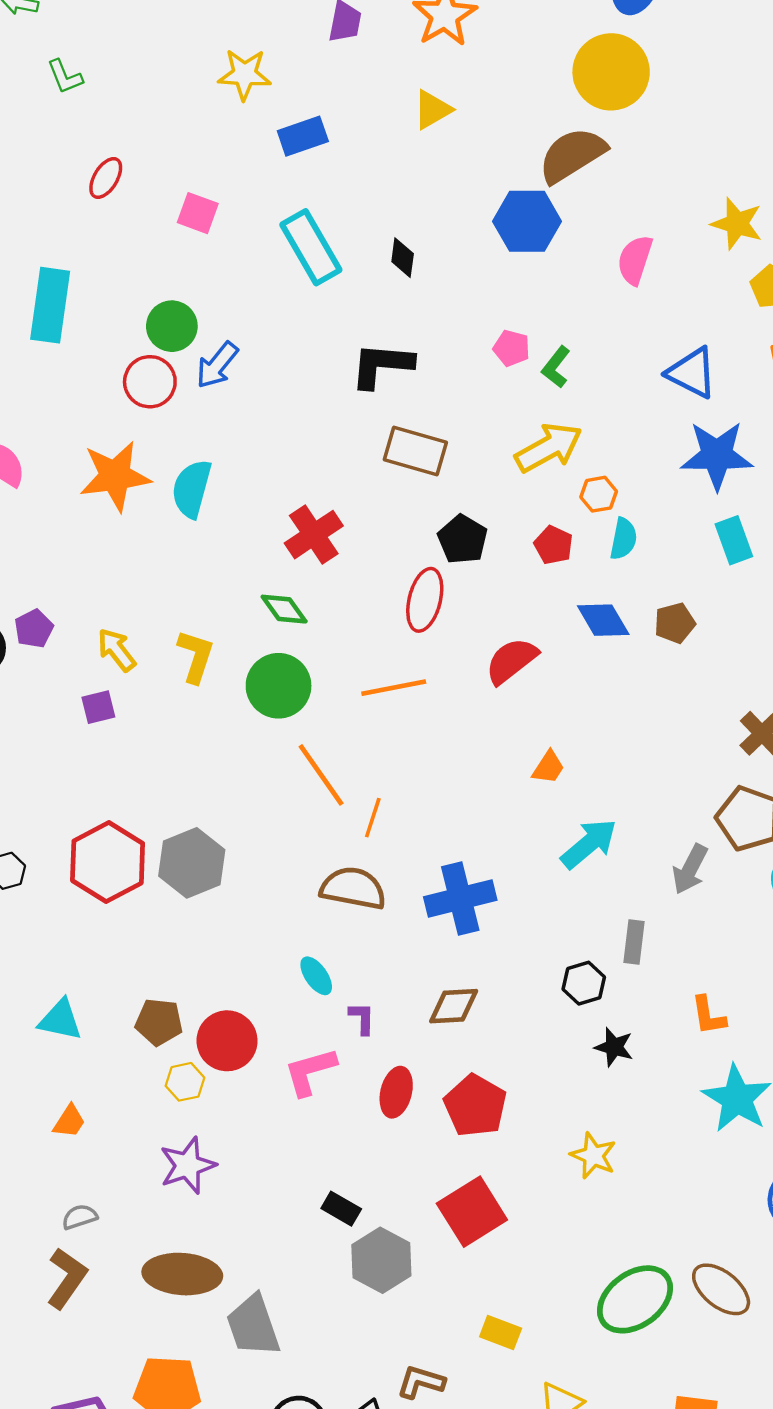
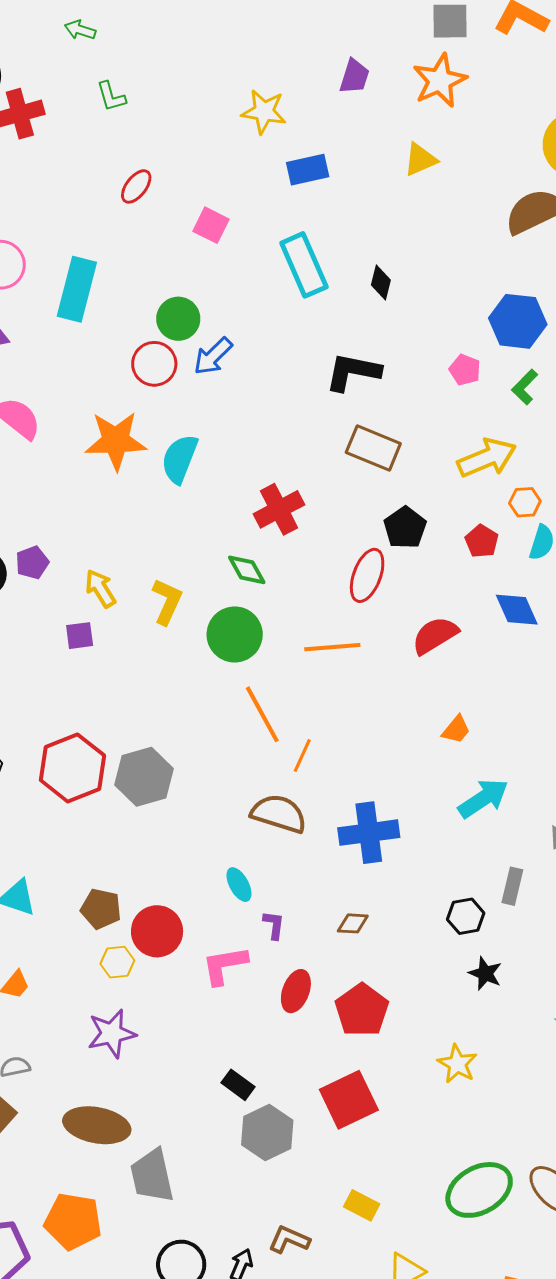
blue hexagon: (527, 221) -> (518, 321), moved
green L-shape: (556, 367) -> (525, 387), moved
brown diamond: (454, 1006) -> (353, 923), size x0.7

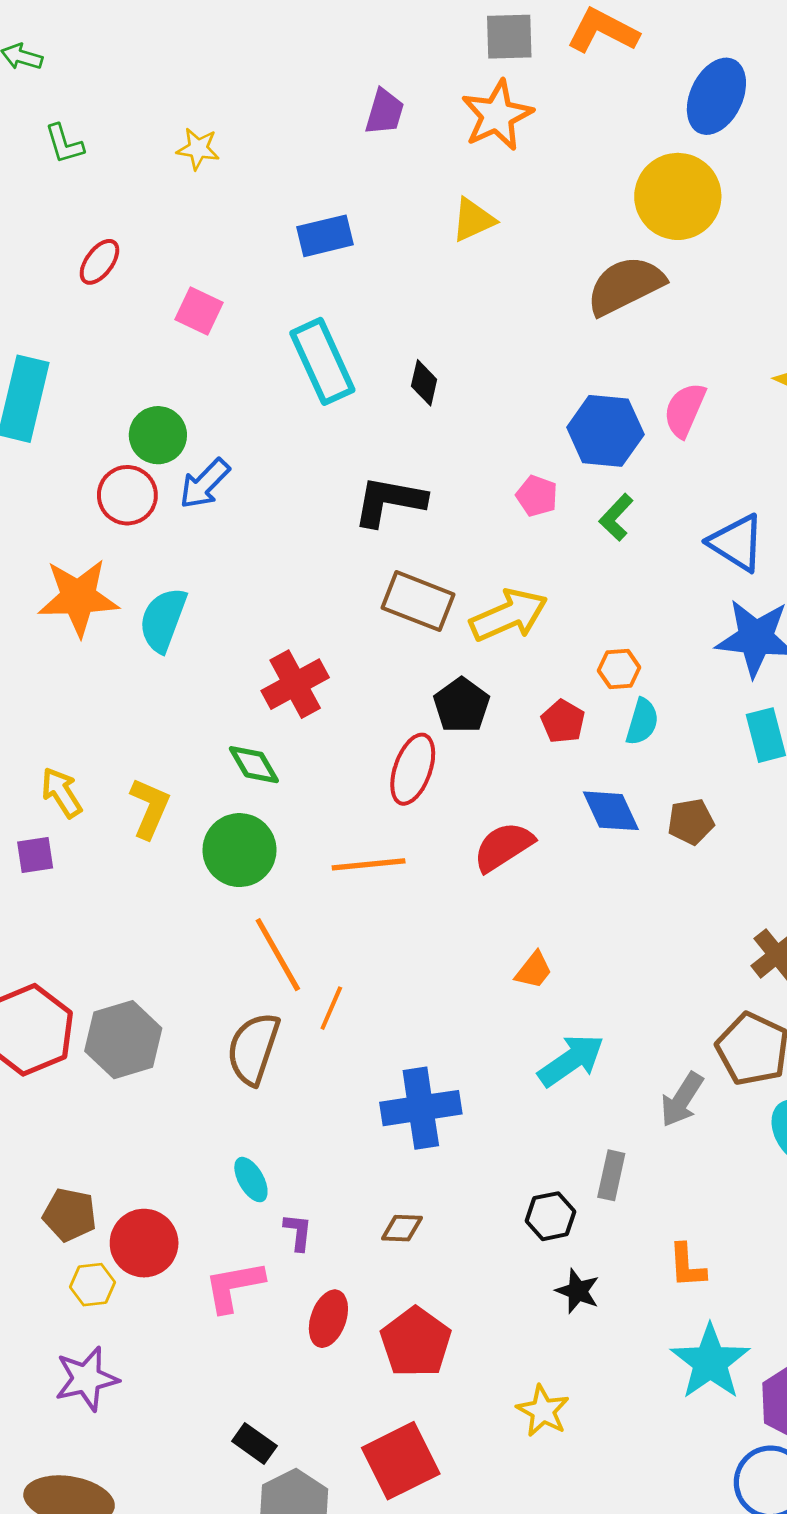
yellow star: (264, 112) -> (198, 149), moved, size x0.7
yellow arrow: (487, 458) -> (509, 615), moved
brown semicircle: (279, 814) -> (253, 1049), moved, turned -88

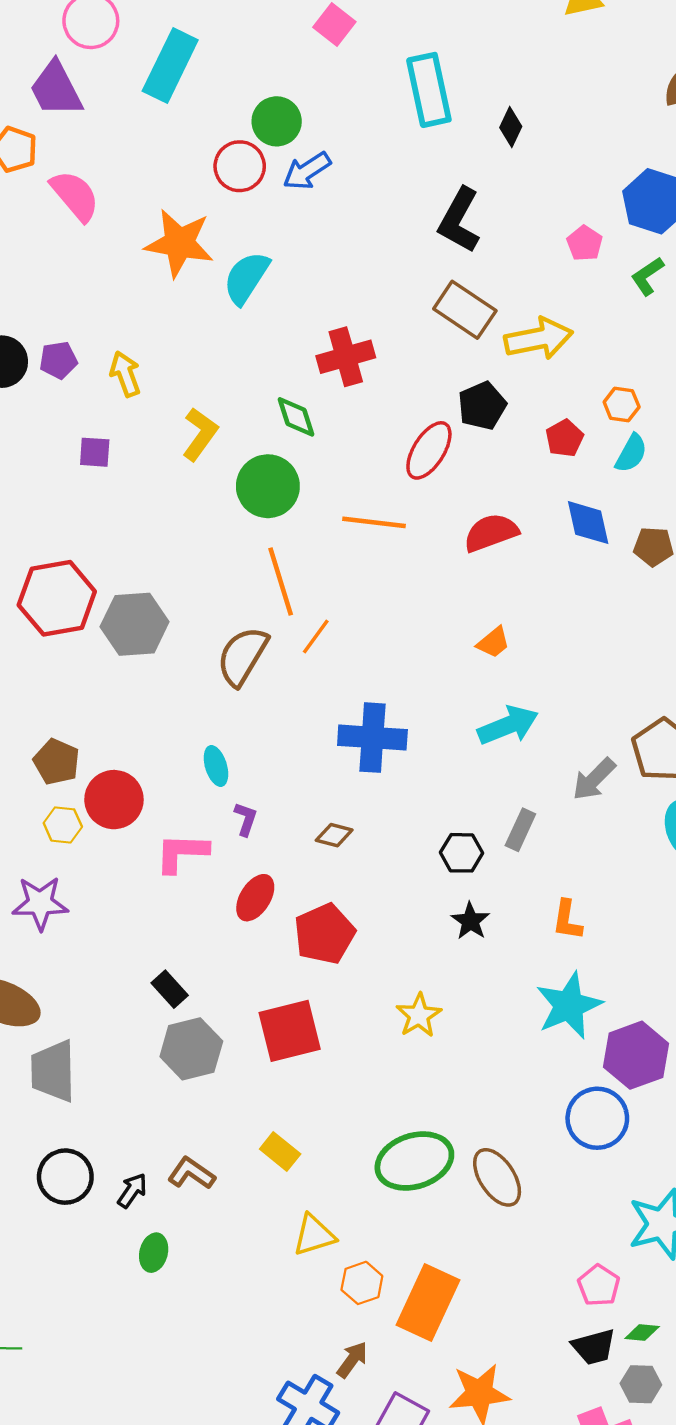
black L-shape: (389, 501) -> (459, 220), turned -84
yellow arrow: (62, 793) -> (125, 374), moved

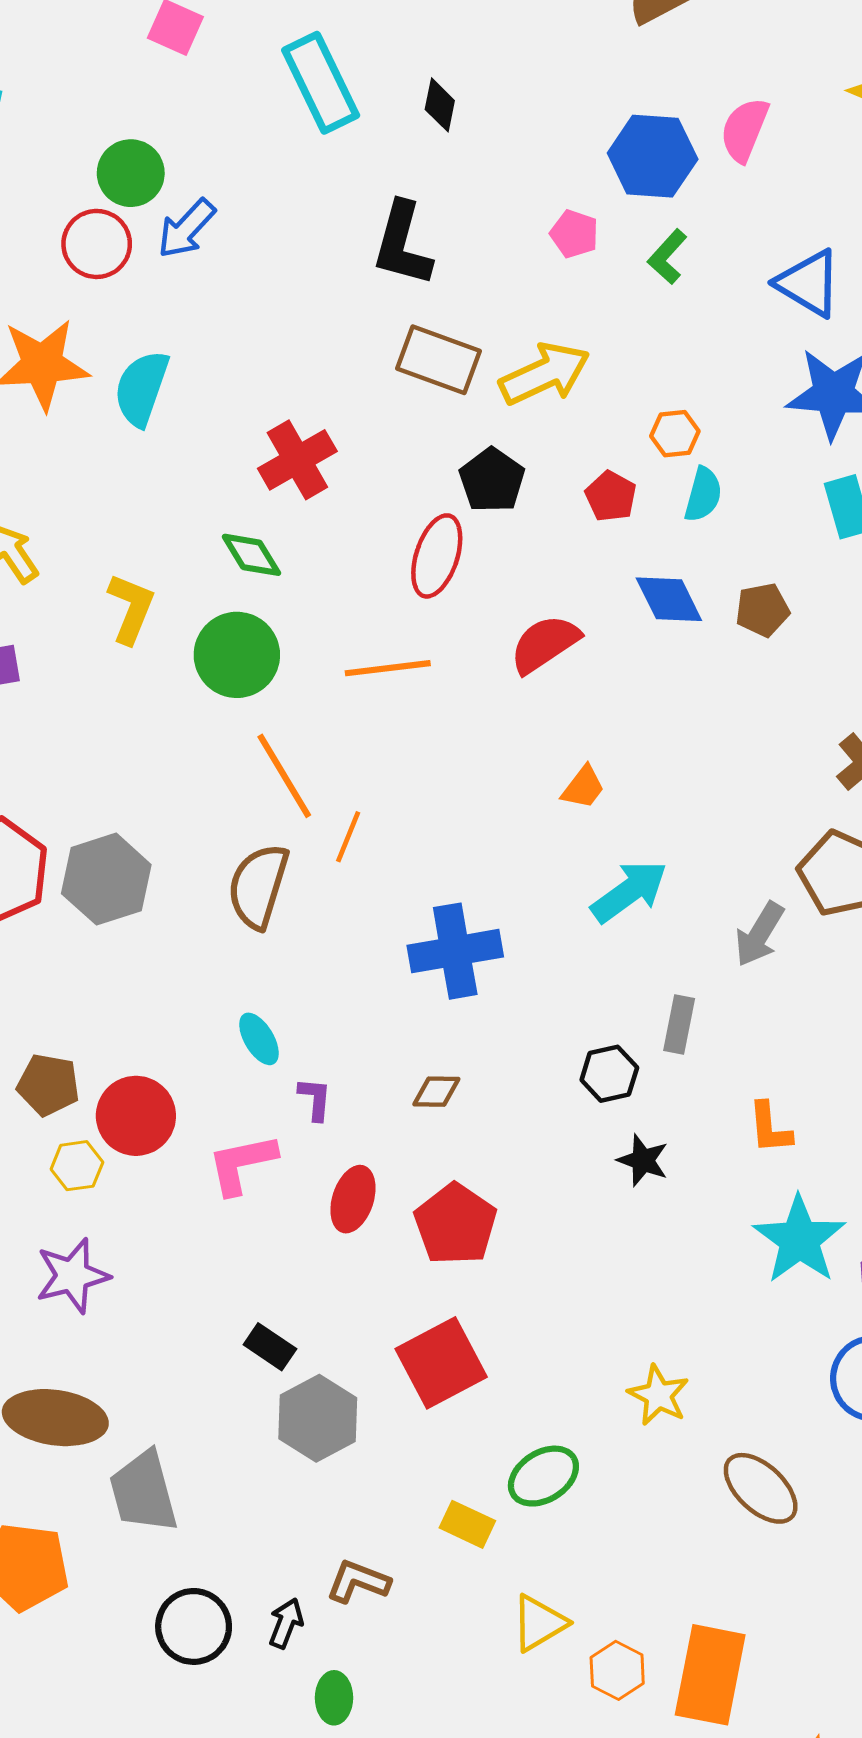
yellow star: (419, 1015) -> (658, 1395), moved
green ellipse: (414, 1161) -> (543, 1476), moved, size x0.7

